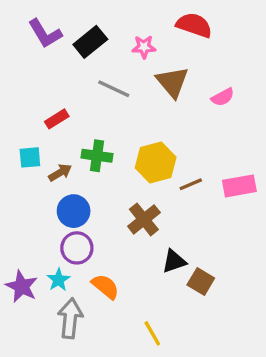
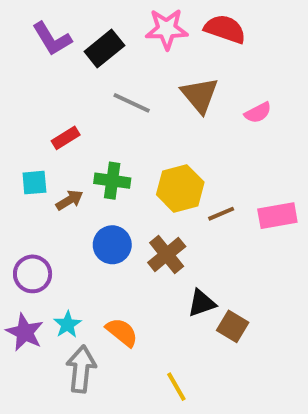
pink star: (144, 47) -> (167, 29), moved, size x1.5
blue circle: (74, 211) -> (112, 245), moved
purple circle: (77, 248) -> (33, 274), moved

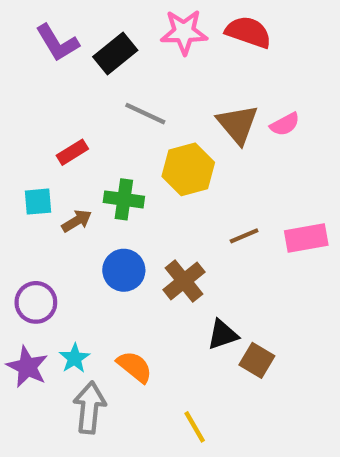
brown triangle: (200, 95) -> (238, 124), moved
yellow hexagon: (180, 188) -> (188, 169), moved

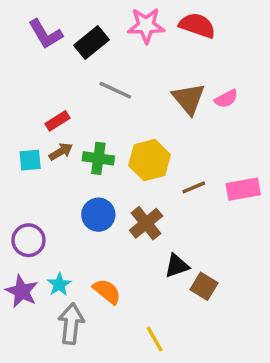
yellow hexagon: (188, 169) -> (149, 160), moved
brown arrow: (77, 221) -> (61, 152), moved

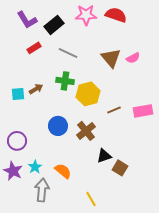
red rectangle: (57, 121) -> (34, 48), moved
green cross: (98, 158) -> (65, 81), moved

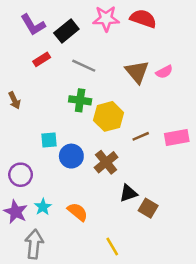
brown arrow: (36, 89) -> (14, 100), moved, turned 96
cyan square: (18, 94) -> (49, 140), moved
gray arrow: (42, 190) -> (34, 244), moved

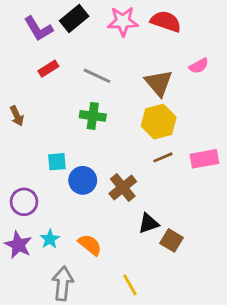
black rectangle: (66, 31) -> (74, 19), moved
pink semicircle: (164, 72) -> (199, 66), moved
yellow hexagon: (109, 116) -> (159, 122), moved
gray arrow: (34, 244) -> (63, 283), moved

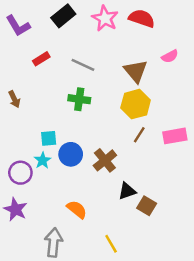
pink star: (123, 21) -> (105, 18), turned 30
purple L-shape: (38, 29) -> (18, 26), moved
brown line: (163, 157) -> (139, 135), turned -35
cyan star: (50, 239) -> (43, 160), moved

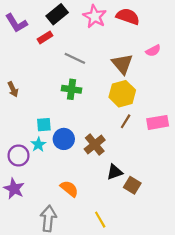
red rectangle: (41, 59) -> (45, 37), moved

